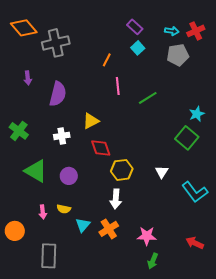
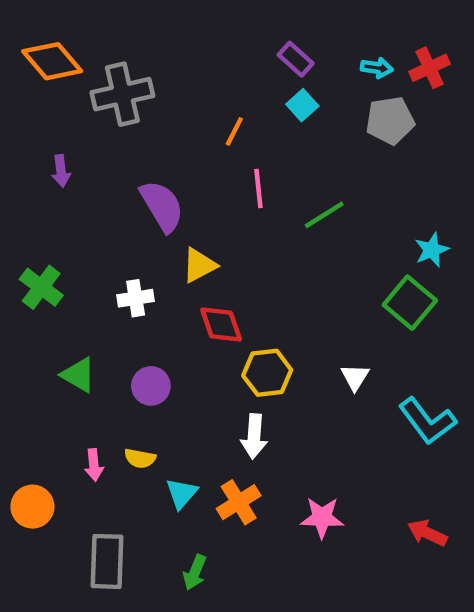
purple semicircle: (58, 94) -> (162, 206), moved, turned -45
green triangle: (36, 171) -> (79, 375), size x0.7
green arrow: (153, 261) -> (195, 572), moved

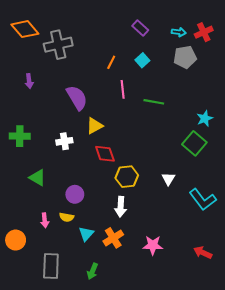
cyan square: (302, 105) -> (142, 60), moved
green line: (324, 215) -> (154, 102), turned 42
green cross: (41, 287) -> (20, 136), turned -36
purple circle: (151, 386) -> (75, 194), moved

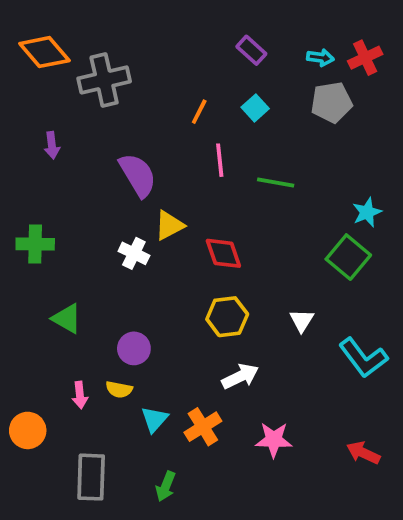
white cross: (64, 141) -> (134, 253), moved, turned 35
red diamond: (105, 154) -> (223, 253), moved
white arrow: (121, 207) -> (240, 376), moved, turned -120

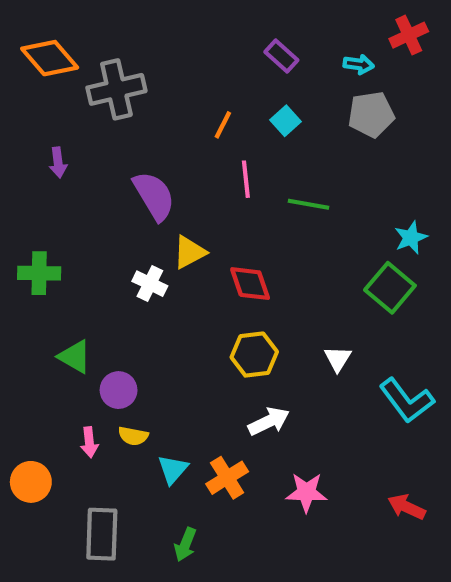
red cross: (365, 58) -> (409, 35), moved
purple circle: (134, 348) -> (119, 390), moved

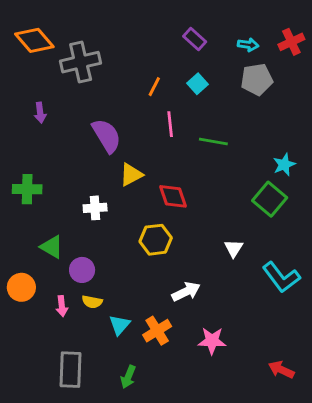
red cross: (409, 35) -> (291, 42), moved
white cross: (150, 284) -> (95, 208), moved, turned -30
yellow hexagon: (254, 355) -> (156, 240), moved
orange circle: (31, 482) -> (21, 287), moved
red arrow: (407, 507) -> (281, 370), moved

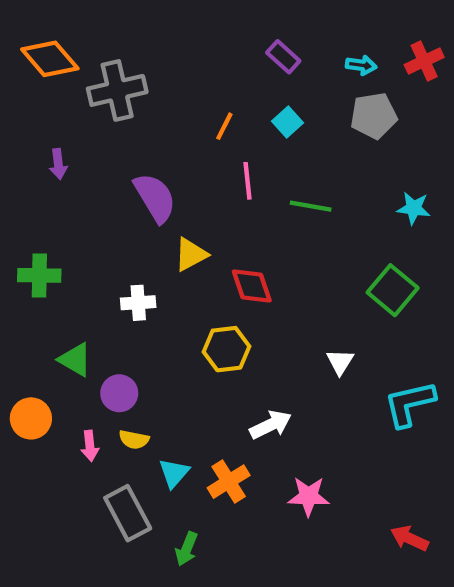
cyan star: (284, 165) -> (414, 208), moved, turned 30
cyan L-shape: (281, 277) -> (409, 404), turned 114
gray rectangle: (70, 370) -> (128, 513), moved, turned -30

